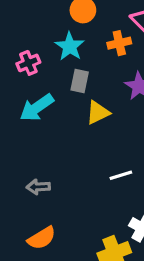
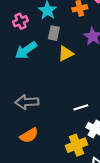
white line: (121, 175) -> (81, 107), moved
gray arrow: (38, 187) -> (27, 102), size x1.5

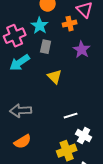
pink cross: (20, 21) -> (15, 36), size x1.5
yellow triangle: (66, 54) -> (55, 77), moved, turned -49

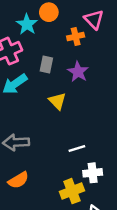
cyan star: (40, 26) -> (27, 24), moved
purple star: (82, 50) -> (78, 72), moved
white cross: (84, 136) -> (93, 173), turned -35

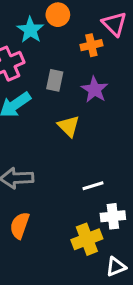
orange semicircle: (18, 180) -> (20, 225), turned 140

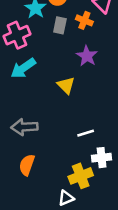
orange cross: (91, 45) -> (84, 20), turned 35
gray rectangle: (55, 80) -> (60, 25), moved
white triangle: (116, 267) -> (66, 198), moved

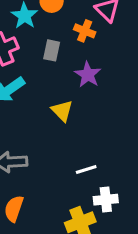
gray rectangle: (60, 25) -> (52, 50), moved

